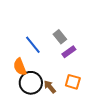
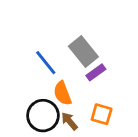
gray rectangle: (60, 37) -> (83, 51), size x1.5
orange semicircle: (20, 67) -> (62, 93), moved

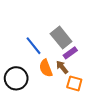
black circle: (43, 116) -> (16, 78), moved
brown arrow: (69, 121) -> (62, 67), moved

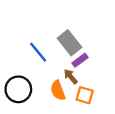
orange semicircle: (46, 68) -> (58, 90), moved

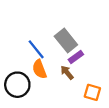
orange semicircle: (58, 90) -> (39, 69), moved
orange square: (85, 95) -> (92, 92), moved

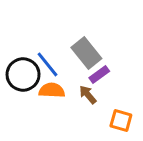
orange semicircle: (39, 69) -> (52, 90), turned 114
black circle: (17, 85) -> (23, 75), moved

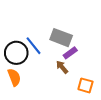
gray rectangle: (86, 53) -> (61, 38), turned -30
orange semicircle: (52, 90) -> (14, 77), moved, turned 66

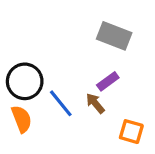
gray rectangle: (61, 38) -> (114, 36), moved
blue line: (34, 46) -> (61, 103), moved

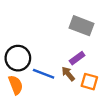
blue line: (61, 103) -> (44, 74), turned -30
orange square: (131, 132) -> (89, 82), moved

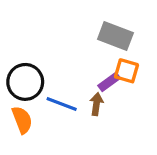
brown arrow: (68, 74) -> (96, 104), turned 48
orange square: (89, 82) -> (126, 71), moved

